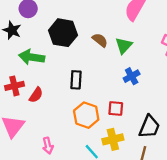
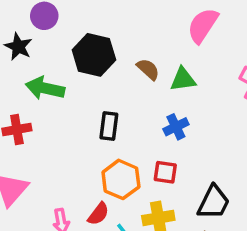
green triangle: (124, 46) -> (183, 79), turned 36
blue cross: (132, 76) -> (176, 127), moved
red semicircle: (36, 95) -> (98, 214), moved

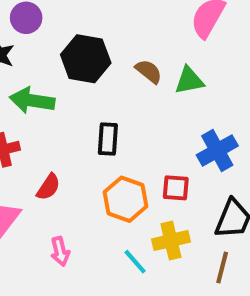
blue cross: (176, 127) -> (217, 150), moved, size x1.4
red semicircle: (98, 214) -> (48, 187), moved

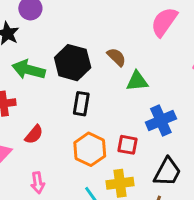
black hexagon: (86, 59) -> (73, 63), moved
green triangle: (189, 80) -> (137, 81), moved

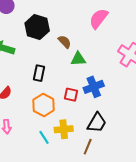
black hexagon: (73, 63) -> (37, 27), moved
red square: (128, 145) -> (71, 95), moved

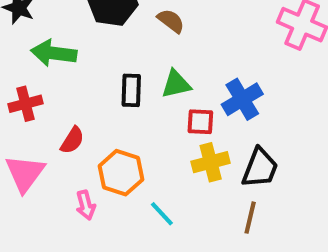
green triangle: (78, 59) -> (176, 84), moved
orange hexagon: (44, 105) -> (121, 173), moved
yellow cross: (64, 129) -> (211, 162), moved

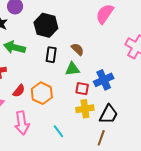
brown semicircle: (171, 21) -> (78, 49), moved
black rectangle: (131, 90) -> (51, 55), moved
orange hexagon: (121, 173) -> (42, 93), moved
pink arrow: (86, 205) -> (22, 123), size x1.6

